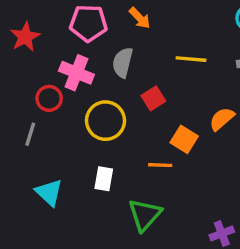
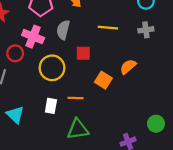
red square: (153, 98) -> (83, 53), turned 32
orange line: (160, 165) -> (75, 98), moved
green triangle: (145, 215) -> (78, 129), turned 40

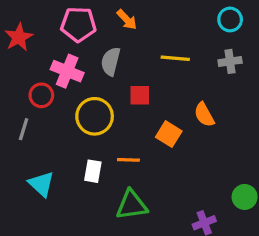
orange semicircle: (128, 67) -> (204, 115), turned -78

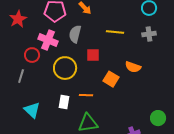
orange semicircle: (204, 115) -> (133, 67), turned -42

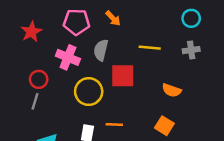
red circle: (32, 55) -> (39, 79), moved
red square: (93, 55) -> (123, 76), size x1.5
orange square: (111, 79) -> (164, 126), moved

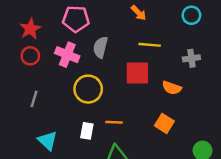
orange arrow: (113, 18) -> (139, 13), moved
gray cross: (191, 50) -> (191, 58), moved
red square: (123, 76) -> (137, 73), moved
red circle: (39, 79) -> (30, 56), moved

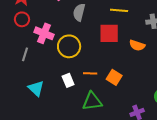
pink cross: (67, 55) -> (44, 33), moved
orange square: (164, 123) -> (114, 77), moved
white rectangle: (87, 131) -> (68, 80), turned -32

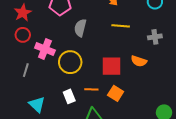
red square: (109, 33) -> (112, 66), moved

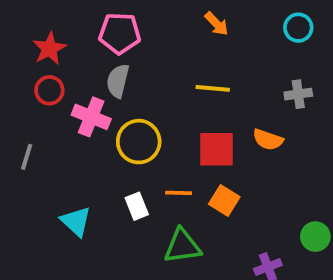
yellow line: (121, 26) -> (213, 88), moved
gray semicircle: (80, 28) -> (118, 81), moved
gray line: (26, 70) -> (27, 157), moved

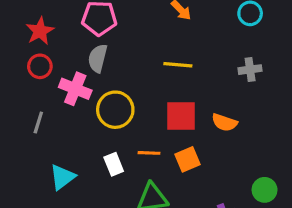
orange semicircle: (268, 140) -> (224, 122), moved
gray line: (27, 157) -> (38, 122), moved
orange square: (224, 200) -> (188, 159), turned 35
cyan triangle: (76, 221) -> (62, 177), turned 40

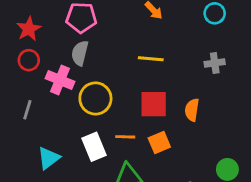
orange semicircle: (224, 122) -> (192, 110), turned 80
white rectangle: (114, 164) -> (94, 147), size x1.4

